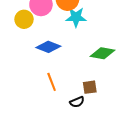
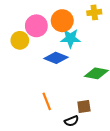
blue diamond: (48, 47) -> (56, 58), moved

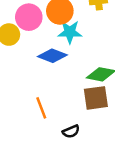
brown square: (84, 107) -> (96, 98), moved, size x1.5

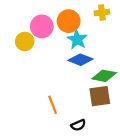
cyan star: (70, 32) -> (77, 39), turned 30
blue diamond: (52, 56) -> (80, 60), moved

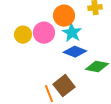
pink circle: (42, 26) -> (44, 33), moved
brown square: (100, 96) -> (64, 86), moved, turned -30

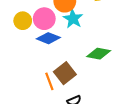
blue diamond: (75, 52) -> (48, 38), moved

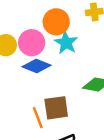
brown square: (65, 73) -> (56, 108), turned 30

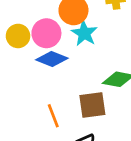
brown square: (56, 108) -> (92, 105), moved

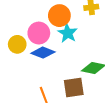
yellow circle: (18, 36) -> (17, 44), moved

